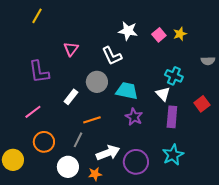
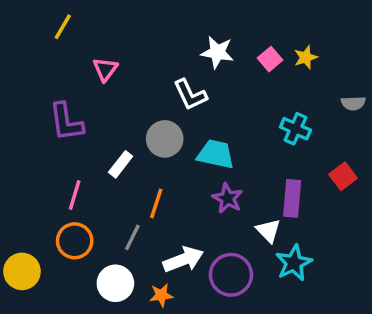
pink triangle: (71, 49) -> (105, 69), moved
white triangle: (163, 94) -> (268, 231), moved
pink line: (33, 112) -> (75, 195), moved, turned -36
orange line: (92, 120) -> (156, 203), turned -54

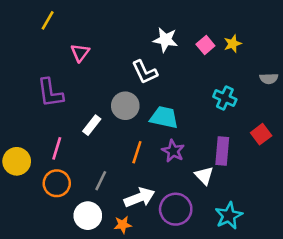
orange line: (156, 203) -> (137, 152), moved
cyan star: (294, 263) -> (229, 216), moved
yellow circle: (22, 271) -> (17, 161), moved

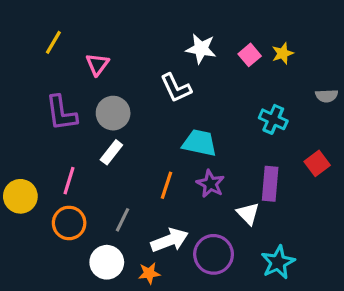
yellow line: (48, 20) -> (53, 42), moved
gray circle: (125, 106) -> (113, 113), moved

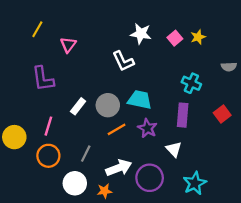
gray circle: (113, 113) -> (108, 105), moved
purple rectangle: (270, 184) -> (183, 115), moved
orange line: (166, 185) -> (117, 129), turned 42

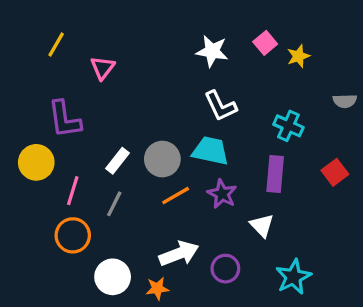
pink square: (175, 38) -> (265, 43), moved
white L-shape: (123, 61) -> (220, 106), moved
yellow circle: (14, 137) -> (36, 162), moved
gray line: (86, 154) -> (114, 204), moved
purple circle: (150, 178) -> (225, 269), size x0.7

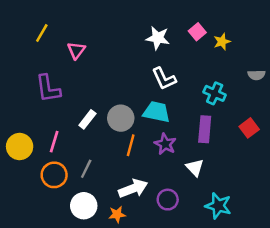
yellow circle: (36, 162) -> (20, 147), moved
orange line: (176, 196) -> (131, 145), turned -45
gray line: (114, 204) -> (86, 169), moved
cyan star: (293, 277) -> (218, 206), turned -30

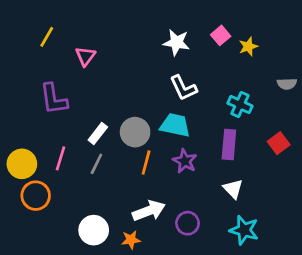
white triangle: (195, 167) -> (233, 189), moved
gray line: (86, 169) -> (96, 164), moved
orange circle: (54, 175) -> (36, 196), moved

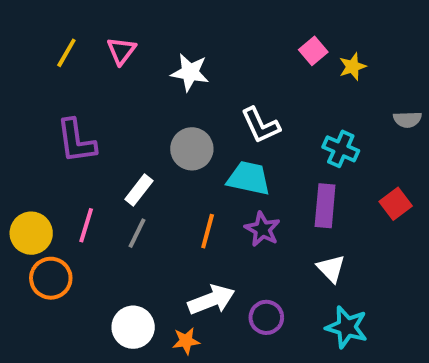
white star: (176, 42) -> (190, 72), moved
pink triangle: (85, 56) -> (121, 51), moved
gray circle: (135, 132) -> (192, 149), moved

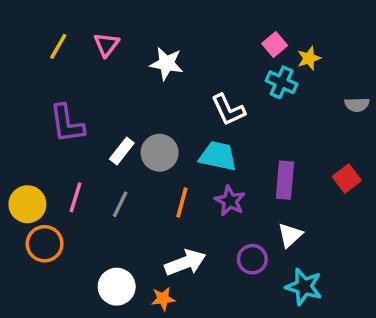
gray circle: (192, 149) -> (160, 153), moved
cyan cross: (341, 149) -> (281, 82), moved
white rectangle: (139, 190) -> (122, 151), moved
white triangle: (331, 268) -> (290, 235), turned 32
purple circle: (266, 317) -> (252, 259), moved

